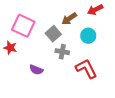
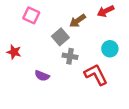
pink square: (23, 26) -> (31, 15), moved, size x0.7
cyan circle: (88, 36) -> (110, 49), moved

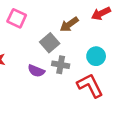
cyan circle: (110, 49) -> (96, 56), moved
purple semicircle: (42, 76) -> (36, 71), moved

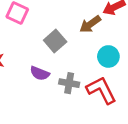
brown arrow: (69, 24) -> (90, 24), moved
gray cross: (61, 65) -> (69, 83), moved

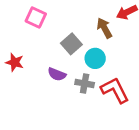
brown arrow: (90, 24) -> (104, 28), turned 96
cyan circle: (108, 56) -> (95, 58), moved

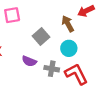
pink square: (36, 17) -> (12, 15), turned -35
cyan circle: (95, 58) -> (69, 48), moved

